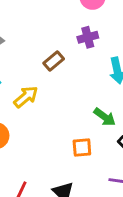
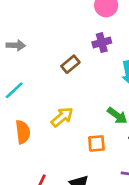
yellow arrow: (26, 97) -> (62, 117), moved

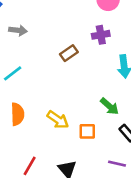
yellow arrow: (62, 117) -> (58, 120), moved, turned 70

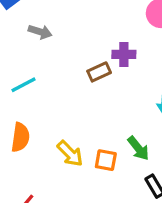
purple cross: (101, 35) -> (124, 54), moved
orange square: (87, 131) -> (106, 160), moved

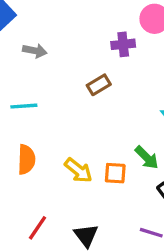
purple cross: (124, 54) -> (123, 44), moved
cyan line: (24, 85) -> (24, 106), turned 30

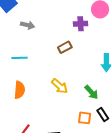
yellow arrow: (78, 170) -> (60, 86), moved
orange square: (115, 173) -> (85, 118), moved

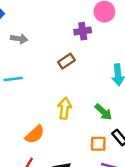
yellow arrow: (60, 86) -> (65, 108), turned -120
orange semicircle: (19, 90) -> (35, 134), moved, turned 48

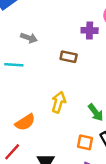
gray arrow: (19, 39) -> (29, 38), moved
brown rectangle: (66, 61) -> (69, 57), turned 35

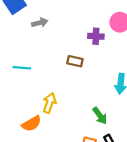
gray arrow: (29, 38) -> (40, 23), moved, turned -35
yellow arrow: (59, 102) -> (49, 103), moved

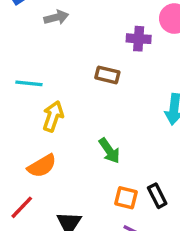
yellow arrow: (49, 103) -> (53, 116), moved
green arrow: (100, 116) -> (109, 151), moved

